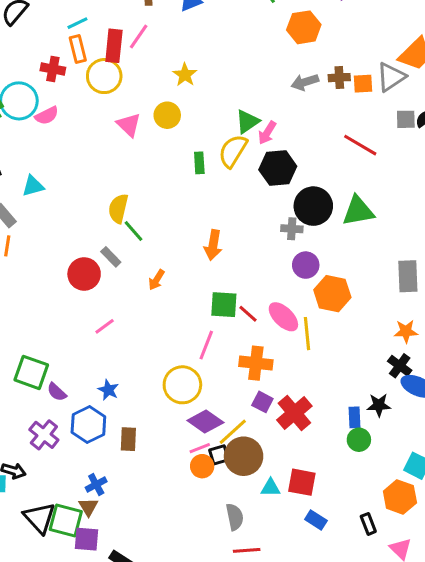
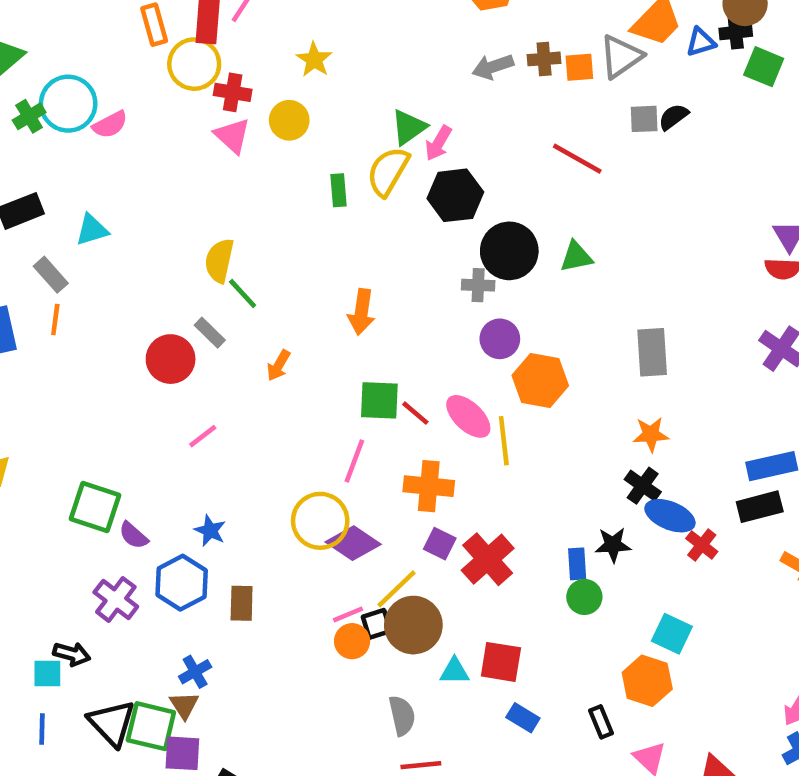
red cross: (53, 69) -> (233, 92), moved
green triangle: (358, 211) -> (576, 257), size x0.7
purple diamond: (205, 421) -> (353, 543), moved

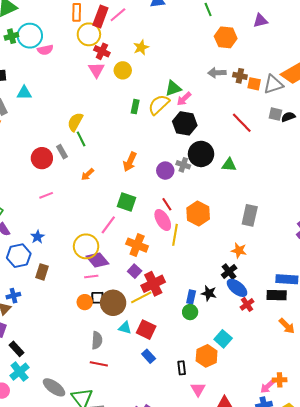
purple circle: (500, 339) -> (165, 171), moved
red line: (415, 413) -> (167, 204), moved
yellow line: (397, 589) -> (141, 297), moved
pink line: (348, 614) -> (91, 277), moved

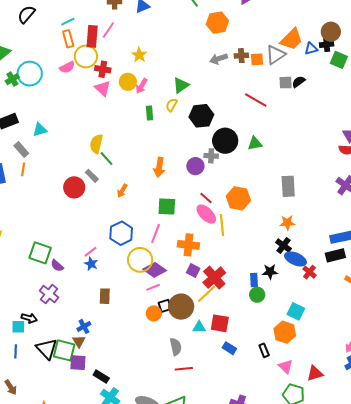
pink semicircle: (45, 50) -> (67, 67), moved
pink arrow: (184, 99) -> (142, 86), moved
yellow semicircle: (159, 105) -> (172, 105), size x0.6
pink line: (46, 195) -> (90, 252), moved
blue hexagon: (19, 256) -> (121, 233), moved

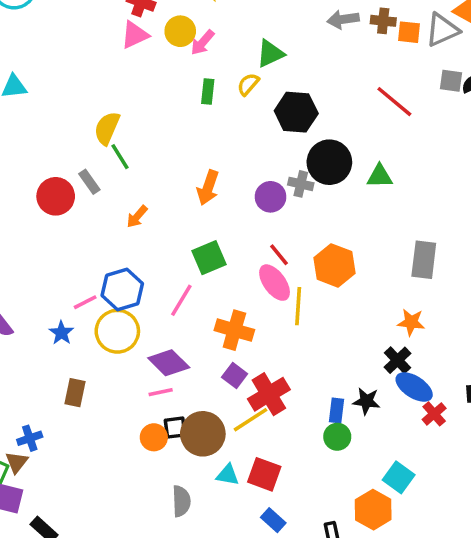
pink triangle: (103, 88) -> (135, 35), turned 42
green square: (167, 207) -> (209, 258), turned -36
pink line: (90, 252) -> (85, 302), moved
yellow circle: (140, 260) -> (117, 331), moved

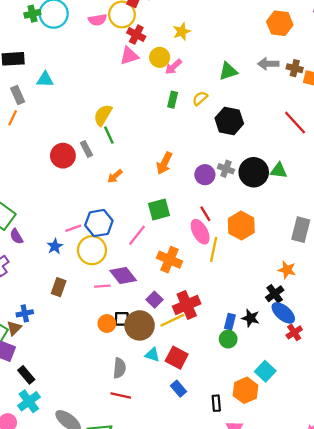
green triangle: (270, 54) -> (228, 71), moved
black circle: (329, 162) -> (254, 172), moved
purple square: (235, 375) -> (154, 300), moved
pink line: (161, 392) -> (102, 286), moved

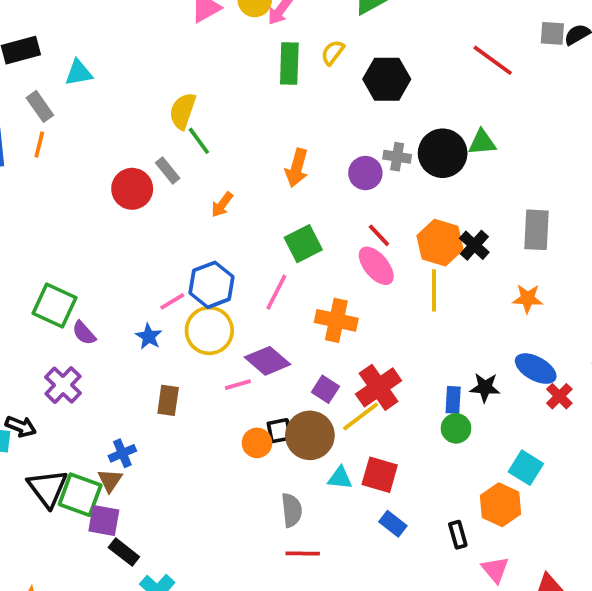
green rectangle: (173, 100) -> (289, 64), size x1.5
yellow line: (214, 249) -> (434, 290), moved
black cross: (275, 294) -> (474, 245), moved
black rectangle: (26, 375) -> (124, 552), moved

